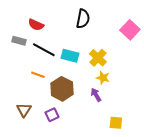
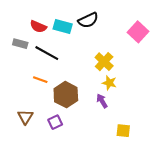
black semicircle: (83, 19) -> (88, 20), turned 54
cyan rectangle: (70, 56) -> (63, 27), moved

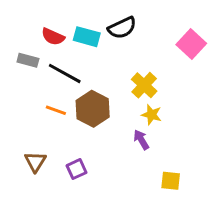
brown hexagon: (66, 95) -> (93, 109), moved

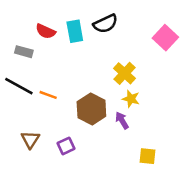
cyan rectangle: (87, 37) -> (75, 31), turned 65
black line: (65, 73) -> (19, 86), moved
brown hexagon: (93, 109) -> (91, 109), moved

